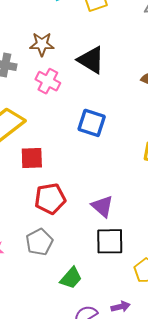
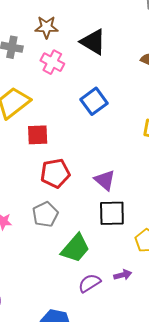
blue square: (92, 123) -> (94, 101), turned 36
green trapezoid: (71, 278) -> (76, 248), size x1.4

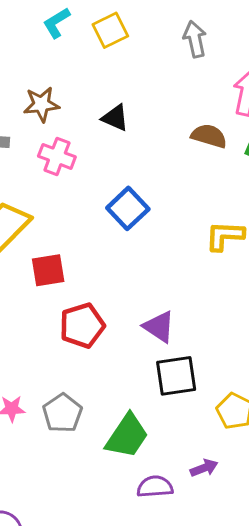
black triangle: (93, 42) -> (115, 118), size x0.7
gray pentagon: (45, 214) -> (62, 413), moved
purple semicircle: (89, 283) -> (155, 487), turned 35

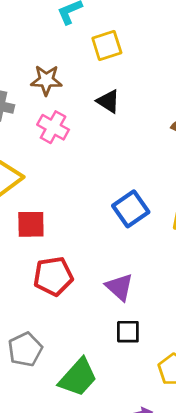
yellow square: (110, 30) -> (107, 46), moved
blue square: (128, 208) -> (131, 209), moved
black square: (176, 376) -> (128, 332), size x0.7

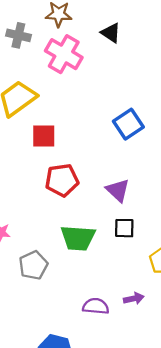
pink cross: (53, 127) -> (64, 54), size x1.4
gray pentagon: (25, 349) -> (33, 265), moved
green trapezoid: (78, 377) -> (78, 238), moved, turned 51

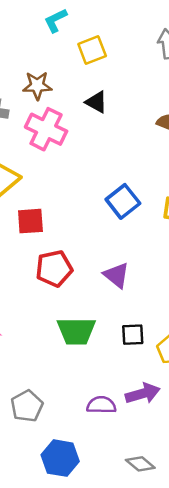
black square: (124, 228) -> (133, 335), moved
gray pentagon: (33, 265) -> (27, 406), moved
purple arrow: (134, 299) -> (143, 393), size x1.5

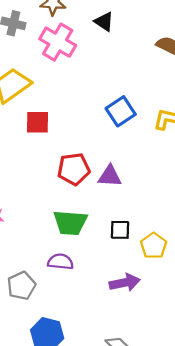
red pentagon: (54, 269) -> (74, 169), moved
purple triangle: (116, 275) -> (110, 176), turned -40
purple semicircle: (101, 405) -> (60, 262), moved

